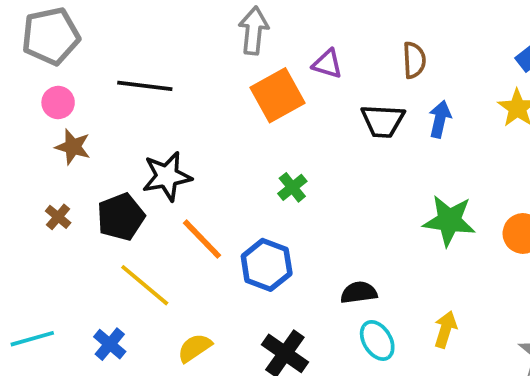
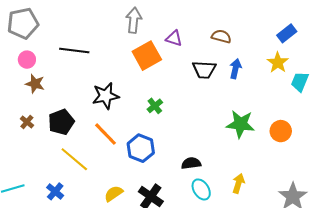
brown semicircle: (414, 60) -> (221, 36), turned -72
black star: (167, 176) -> (105, 96), moved
yellow semicircle: (195, 348) -> (114, 193), moved

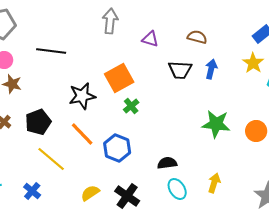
orange square: (147, 56) -> (119, 78), moved

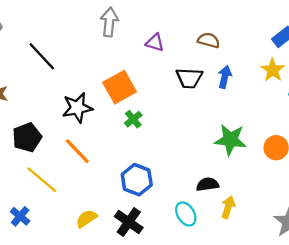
black line: (51, 51) -> (42, 56), turned 40
blue hexagon: (117, 148) -> (137, 180), moved
black semicircle: (167, 163) -> (208, 184), moved

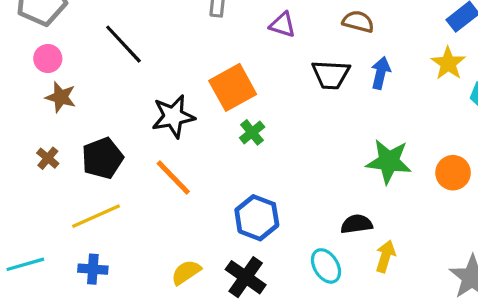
yellow line: (42, 180) -> (96, 216), moved, turned -64
blue cross: (20, 216) -> (93, 269), turned -36

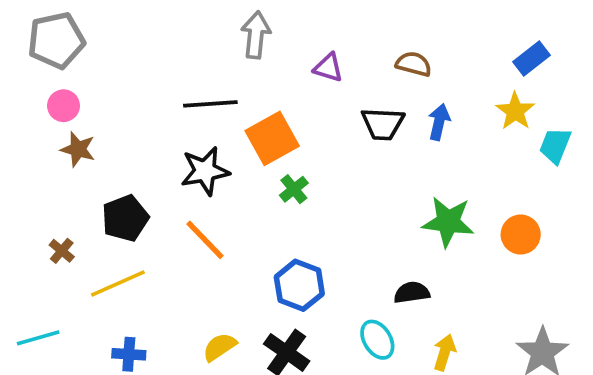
black line: (123, 44) -> (210, 104), moved, turned -51
brown cross: (48, 158) -> (62, 251), moved
yellow arrow: (385, 256) -> (444, 352), moved
blue cross: (93, 269) -> (129, 354), moved

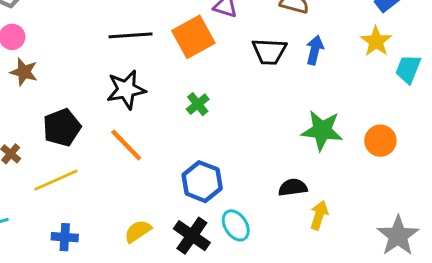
orange square: (272, 138) -> (193, 37), moved
cyan ellipse: (377, 340) -> (236, 225), moved
yellow arrow: (444, 352) -> (319, 215), moved

